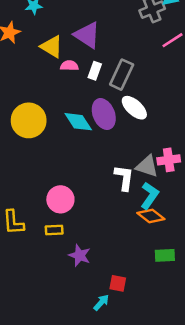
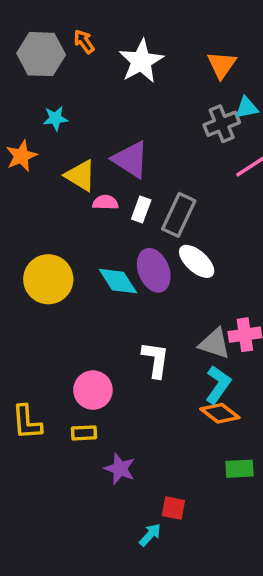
white L-shape: (124, 178) -> (156, 360), moved

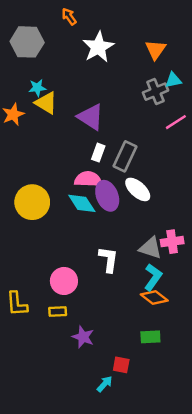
orange arrow: (84, 42) -> (69, 17), moved
yellow triangle: (80, 176) -> (46, 103), moved
pink semicircle: (105, 202) -> (88, 179), moved, size x1.5
green rectangle: (240, 469) -> (150, 337), moved

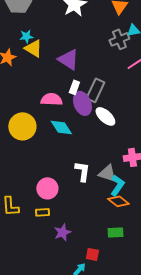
pink semicircle: (88, 179) -> (51, 99), moved
purple ellipse: (107, 196) -> (82, 103), moved
gray triangle: (150, 248) -> (107, 173), moved
purple star: (83, 337) -> (62, 232), turned 30

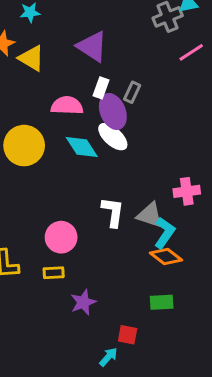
yellow triangle: (33, 48) -> (31, 58), moved
gray rectangle: (95, 90) -> (132, 92), size x0.6
white ellipse: (105, 116) -> (113, 137), moved

